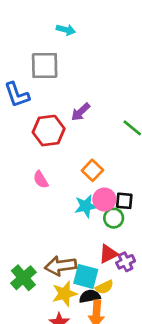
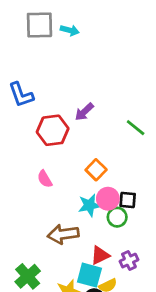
gray square: (45, 66) -> (39, 25), moved
red triangle: (108, 254) -> (100, 255), moved
brown arrow: (61, 266) -> (63, 234), moved

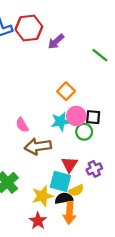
red hexagon: (53, 130) -> (29, 28), moved
pink semicircle: (45, 179) -> (22, 125), moved
red triangle: (100, 255) -> (69, 164), turned -30

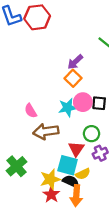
purple arrow: (56, 42) -> (75, 62), moved
green circle: (84, 132) -> (91, 134), moved
black semicircle: (64, 198) -> (71, 181), turned 35
red star: (38, 221) -> (51, 194), moved

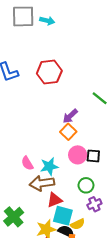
red hexagon: (37, 17) -> (49, 72), moved
cyan star: (68, 108) -> (49, 166), moved
red triangle: (76, 149) -> (55, 200), moved, turned 35

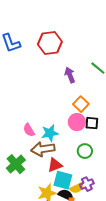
purple arrow: (70, 116) -> (70, 75), moved, turned 112
orange square: (68, 132) -> (81, 104), moved
purple cross: (94, 204) -> (87, 184), moved
green cross: (14, 217) -> (16, 164), moved

